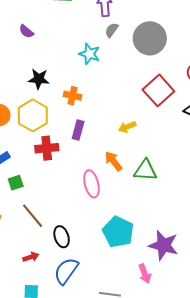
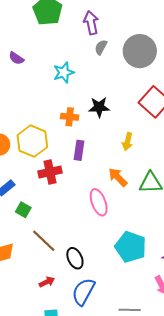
cyan star: (89, 54) -> (64, 73), moved, turned -30
black star: (39, 79) -> (99, 107), moved
yellow arrow: (127, 127) -> (128, 142), turned -48
green square: (16, 183) -> (23, 210), turned -35

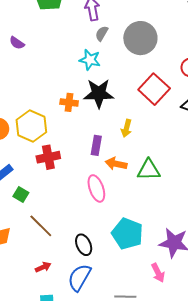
cyan star: (64, 73) -> (90, 60), moved, turned 30
black star: (99, 107) -> (99, 93), size x1.4
purple rectangle: (79, 150) -> (96, 145), moved
orange arrow: (118, 177) -> (116, 164), turned -35
black ellipse: (75, 258) -> (84, 245), moved

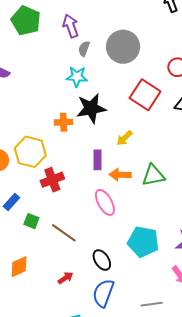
yellow arrow: (126, 128) -> (124, 138), turned 42
brown line: (41, 226) -> (64, 233), moved
red arrow: (43, 267) -> (65, 278), moved

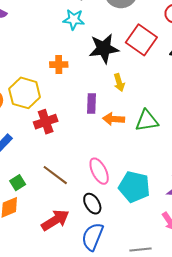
black star: (91, 108) -> (104, 48), moved
yellow arrow: (124, 138) -> (119, 83), turned -66
pink ellipse: (105, 202) -> (99, 171), moved
green square: (31, 221) -> (18, 183), moved, turned 35
red arrow: (65, 278) -> (55, 220), size x1.8

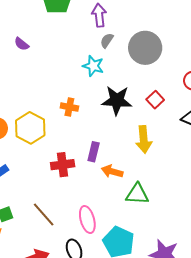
red square: (141, 40) -> (155, 100), size x0.6
yellow arrow: (119, 83) -> (144, 139), moved, size x1.5
green triangle: (147, 121) -> (137, 194), moved
red cross: (46, 122) -> (63, 165), moved

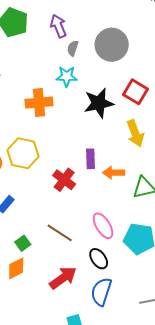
red square: (155, 100) -> (135, 92), size x1.4
orange cross: (69, 107) -> (39, 103), moved, size x1.5
red cross: (63, 165) -> (64, 180), turned -30

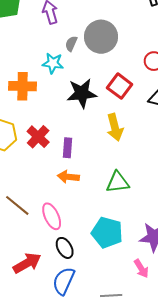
gray semicircle: (73, 48) -> (71, 44), moved
orange arrow: (114, 173) -> (68, 177), moved
red cross: (64, 180) -> (38, 137), moved
pink ellipse: (103, 226) -> (52, 216), moved
brown line: (60, 233) -> (17, 205), moved

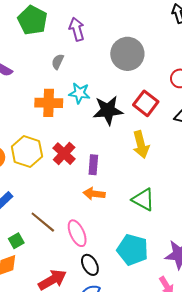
gray semicircle: (71, 44) -> (58, 62), moved
cyan star: (53, 63) -> (79, 93), moved
green triangle: (118, 182) -> (143, 199), turned 35

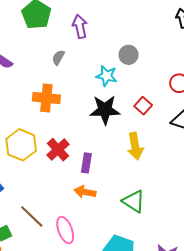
gray circle: (127, 54) -> (128, 55), size x0.6
cyan star: (79, 93) -> (106, 76), moved
red square: (146, 103) -> (143, 106), size x0.7

